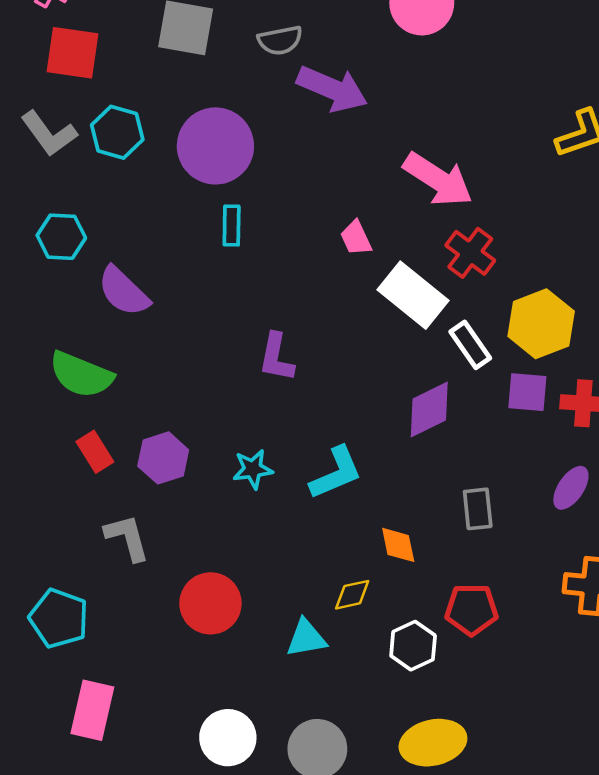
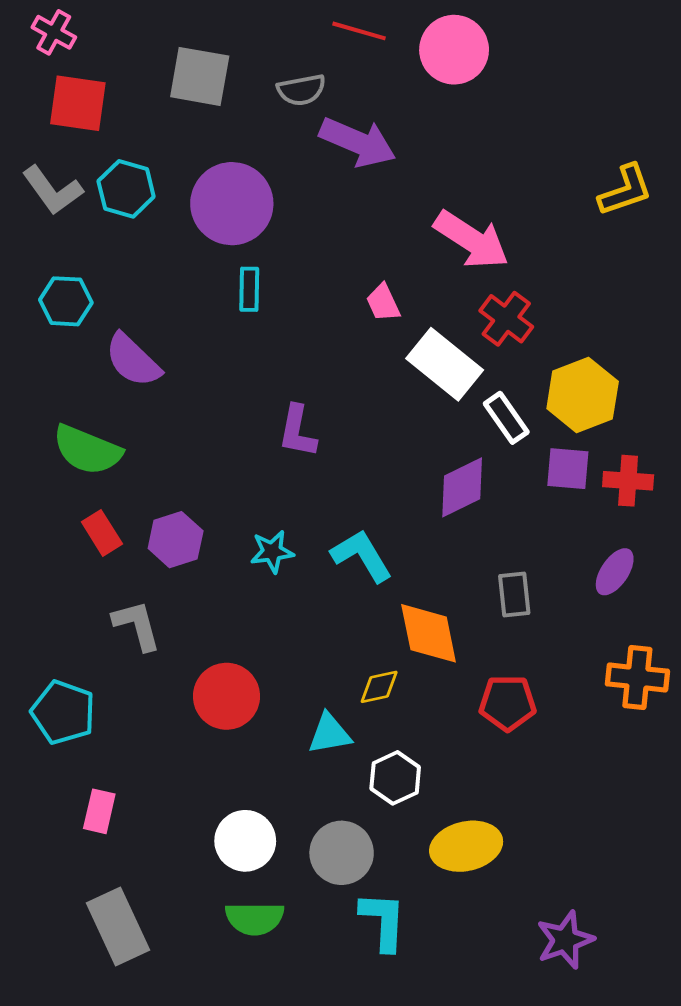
cyan L-shape: (336, 473) -> (362, 556), turned -98
orange diamond: (398, 545) -> (429, 633), size x1.6
white hexagon: (413, 646) -> (395, 778), moved
pink rectangle: (92, 710) -> (99, 811), size x0.7

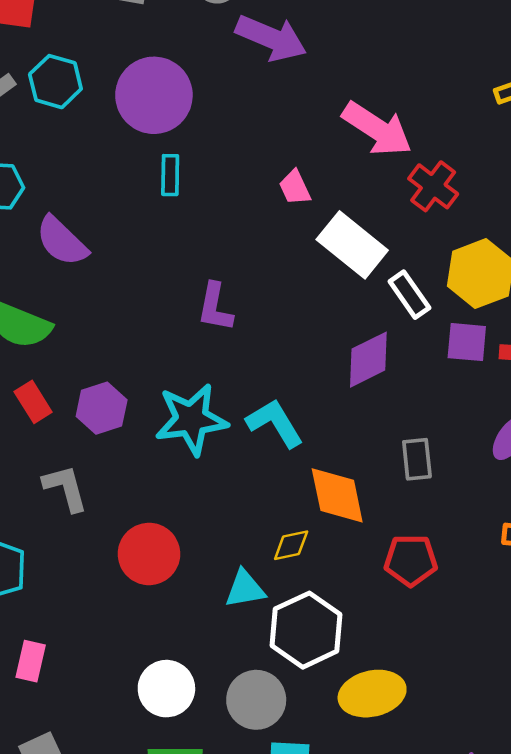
red cross: (506, 319) -> (433, 186), moved
cyan star: (272, 552) -> (191, 419), size x1.8
white hexagon: (395, 778) -> (306, 630), size x1.5

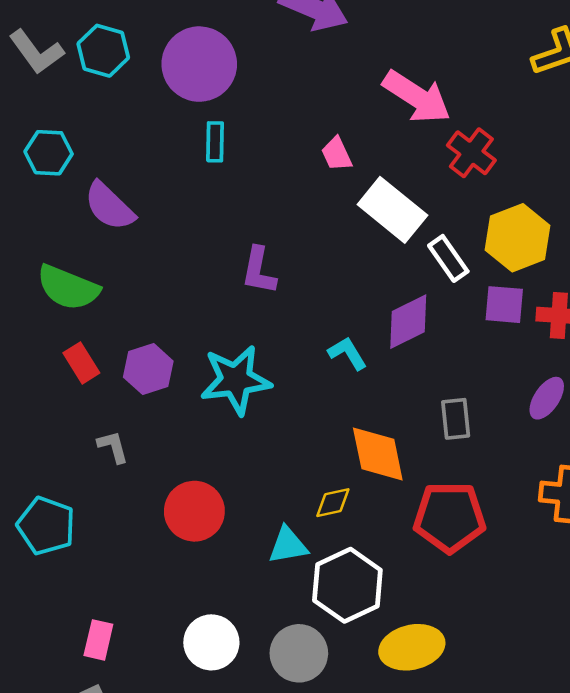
cyan L-shape: (275, 423) -> (347, 353), moved, size x0.7
gray L-shape: (65, 488) -> (113, 447), size x0.7
red pentagon: (411, 560) -> (450, 517), size x1.4
pink rectangle: (31, 661) -> (98, 640), moved

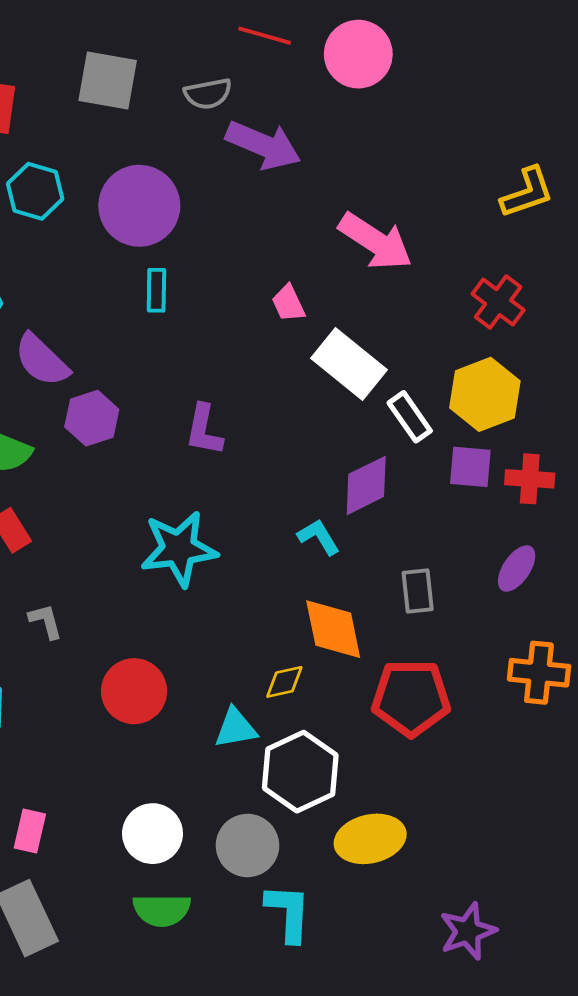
red cross: (471, 153) -> (498, 302), moved
cyan L-shape: (347, 353) -> (319, 537), moved
purple hexagon: (148, 369) -> (92, 418), moved

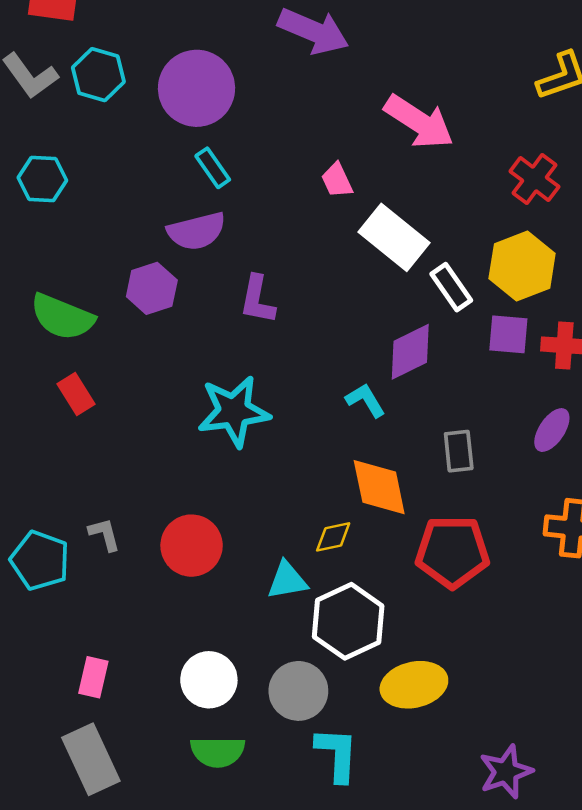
cyan rectangle: (156, 290) -> (213, 168), turned -36
purple semicircle: (42, 360) -> (197, 231), moved, turned -58
gray L-shape: (46, 621) -> (105, 534), moved

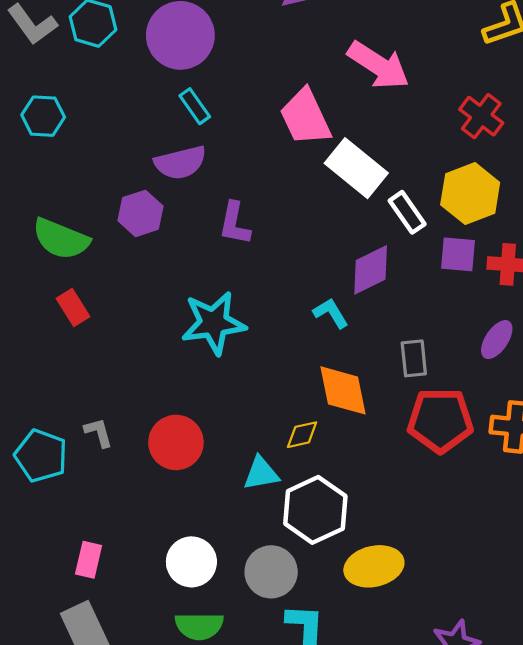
pink trapezoid: (337, 180) -> (305, 117), size x1.8
red pentagon: (452, 552) -> (440, 420), moved

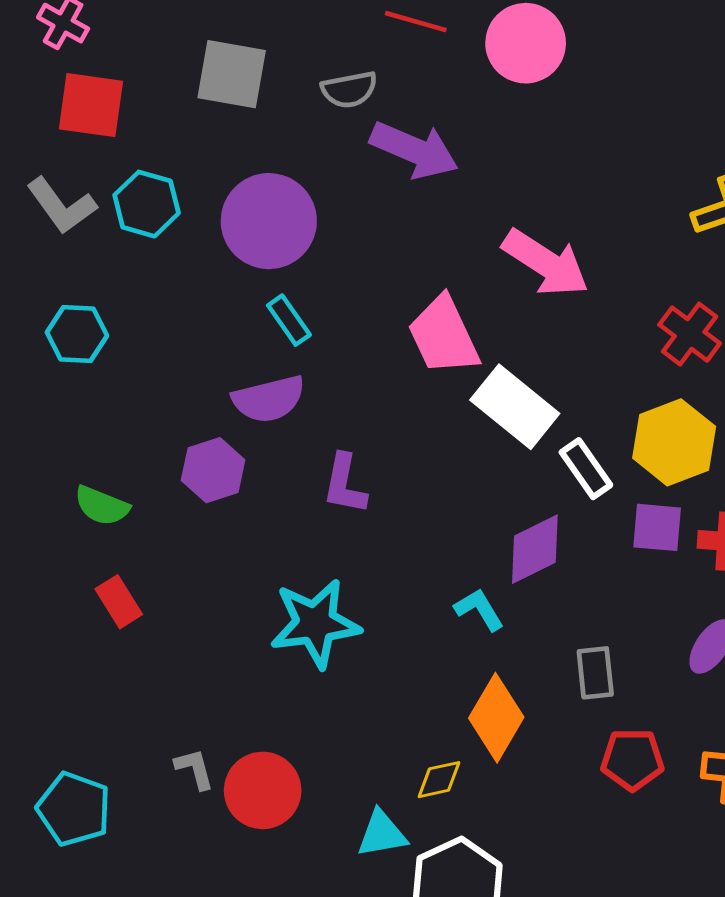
green semicircle: (61, 239) -> (102, 506), size x0.7
orange diamond: (343, 390) -> (496, 718), turned 42
red pentagon: (440, 420) -> (632, 759), size x0.7
gray L-shape: (99, 432) -> (195, 769), moved

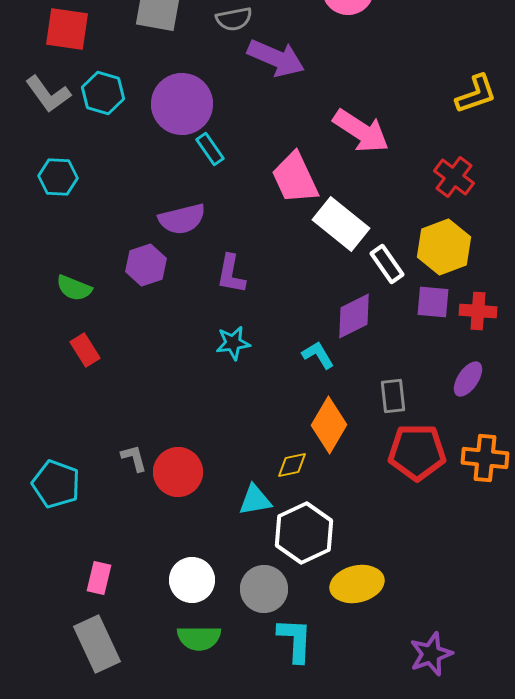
cyan rectangle: (289, 320) -> (210, 149), moved
cyan star: (315, 623) -> (233, 343), moved, size x0.6
red pentagon: (632, 759) -> (417, 452), size x1.4

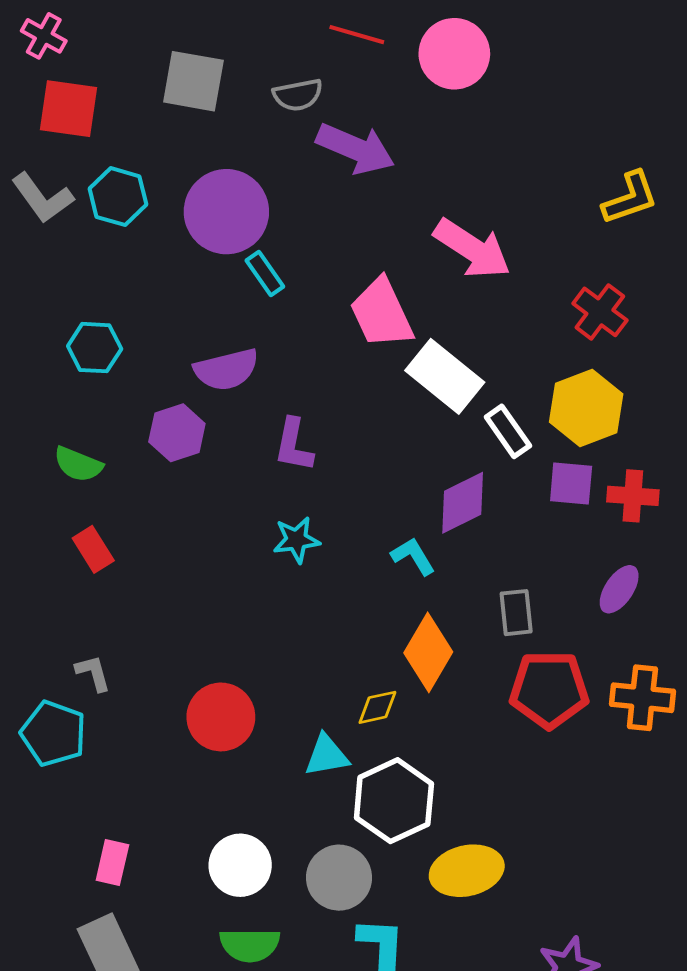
cyan hexagon: (58, 177) -> (95, 348), moved
gray L-shape: (134, 458) -> (93, 673), moved

